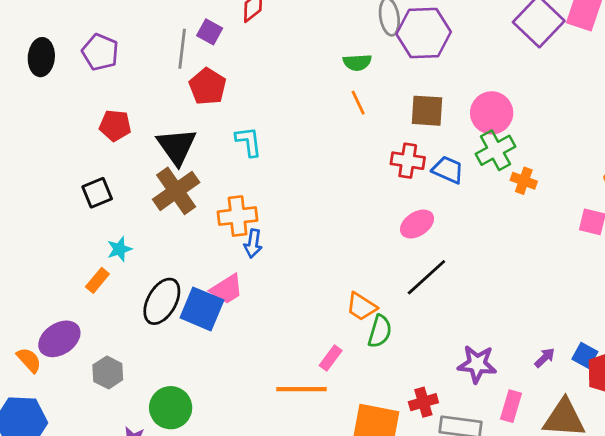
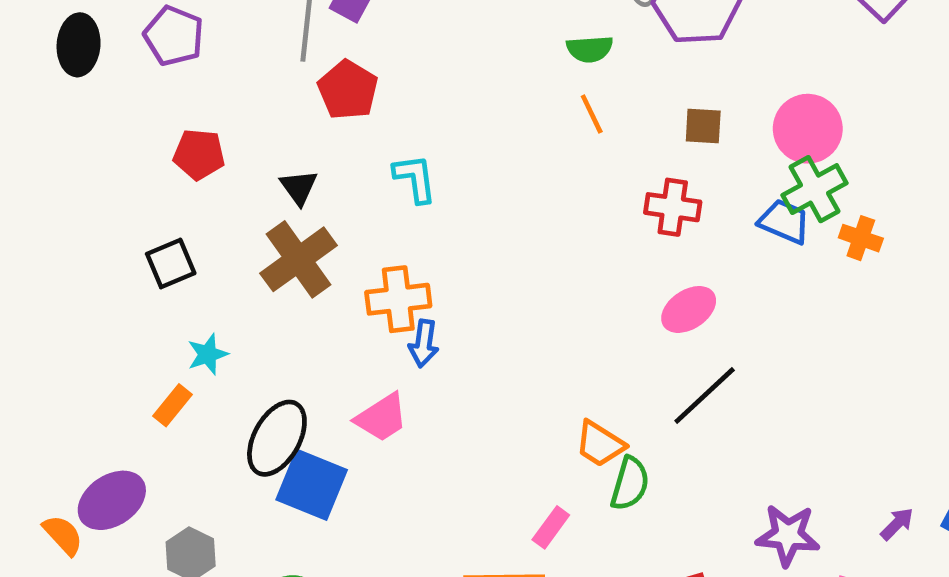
brown square: (427, 111) -> (703, 126), size x0.7
black triangle: (177, 146) -> (299, 187), size x0.6
blue trapezoid: (448, 170) -> (784, 222), moved
blue square: (202, 309) -> (312, 485), moved

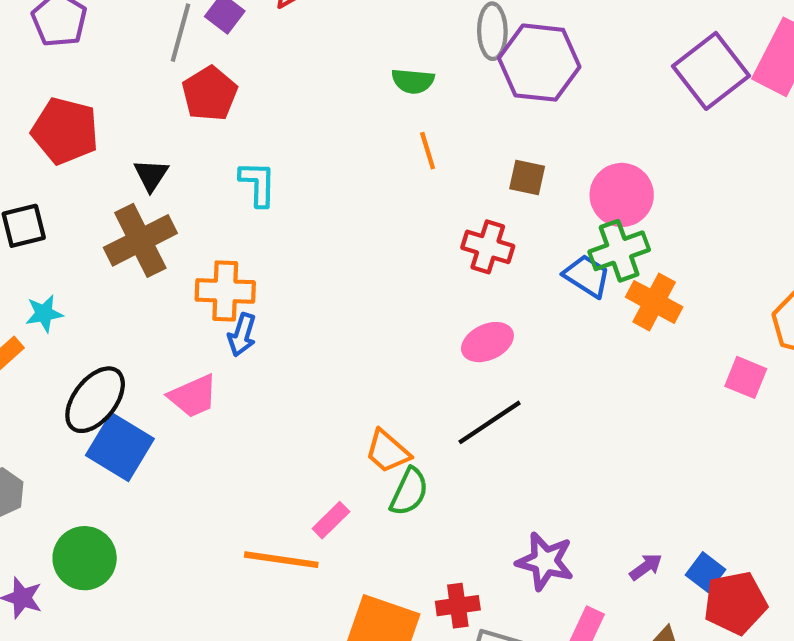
green semicircle: (590, 49) -> (413, 81), moved
red pentagon: (199, 154) -> (65, 131), size x1.4
orange cross: (861, 238) -> (654, 302), size x1.4

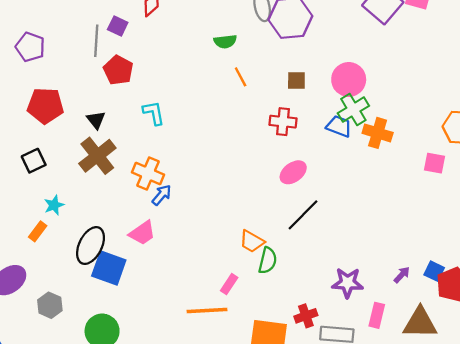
orange cross: (225, 291) -> (148, 174), turned 32
blue arrow: (242, 335) -> (162, 195), turned -145

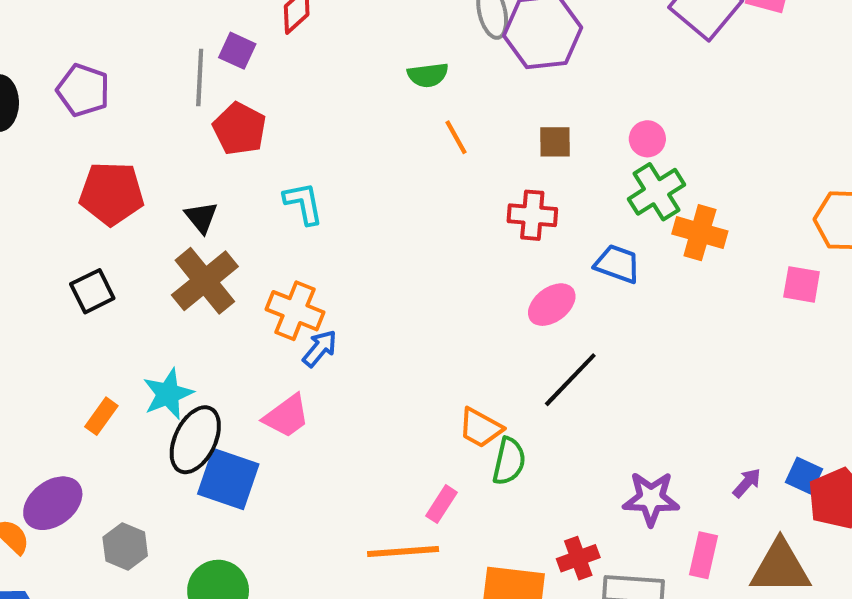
pink circle: (349, 79) -> (647, 139), size x0.6
blue trapezoid: (339, 126) -> (617, 264), moved
cyan star: (54, 205) -> (168, 394), moved, size x1.4

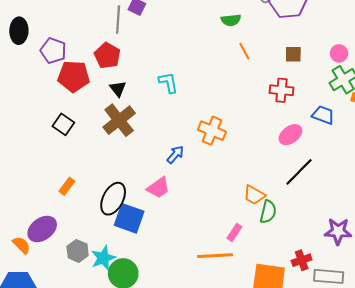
purple pentagon: (83, 90) -> (53, 51), moved
red pentagon: (240, 129) -> (107, 56), moved
black square: (92, 291) -> (63, 124), turned -30
orange cross: (295, 311) -> (212, 131), moved
cyan star: (168, 394) -> (103, 258), moved

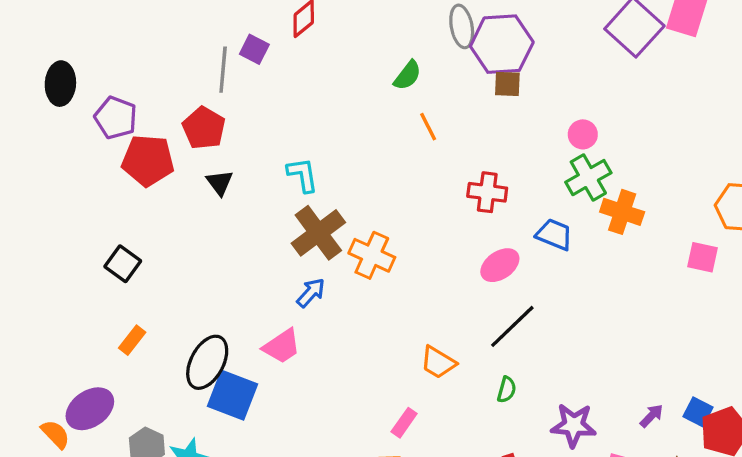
green semicircle: (231, 20) -> (408, 75), turned -48
brown square: (293, 54) -> (507, 84), moved
brown cross: (119, 120) -> (318, 233), moved
black square: (63, 124) -> (123, 264), moved
green semicircle: (268, 212) -> (507, 390), moved, size x0.7

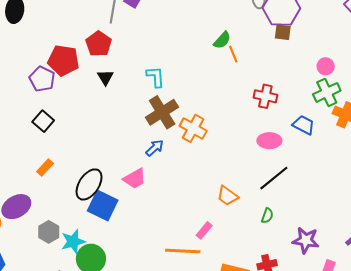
green semicircle: (408, 75) -> (222, 40), moved
purple pentagon: (116, 118) -> (42, 79), moved
pink ellipse: (500, 265) -> (269, 141), turned 30

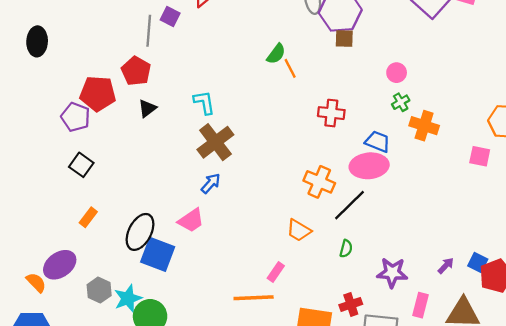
black triangle: (105, 77) -> (147, 108), turned 30
green cross: (327, 92) -> (401, 102), size x0.6
orange cross: (193, 128) -> (319, 182), moved
pink ellipse: (269, 141) -> (369, 166), moved, size x1.4

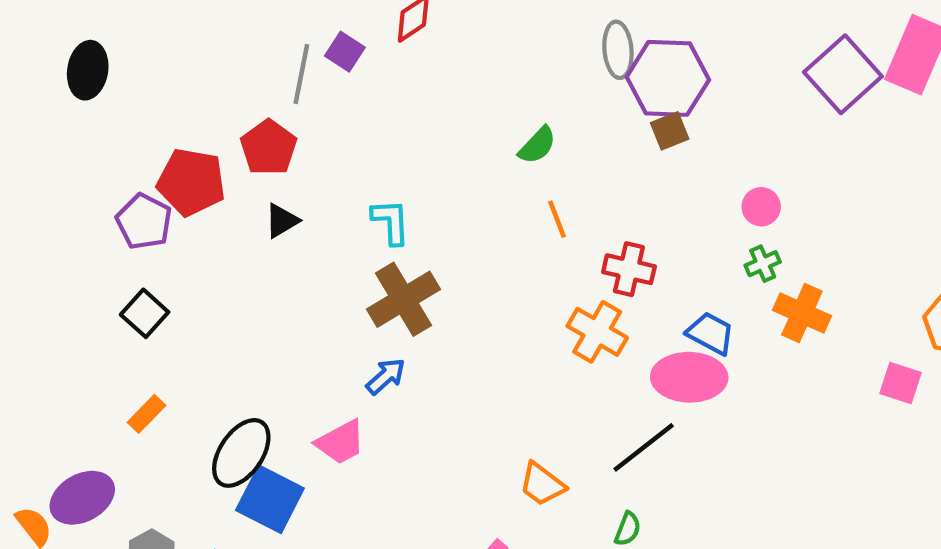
brown square: (344, 38) -> (670, 131), turned -30
orange line: (290, 68) -> (557, 219), moved
orange cross: (319, 182) -> (597, 332), moved

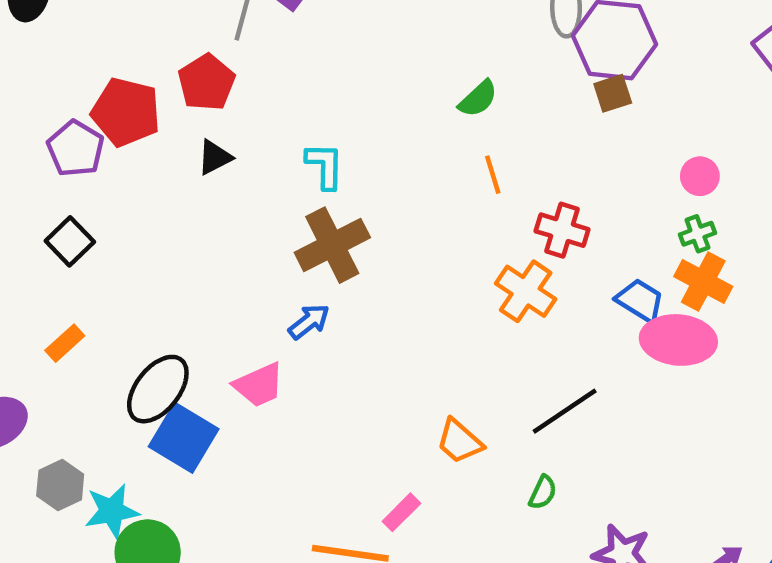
orange cross: (802, 313) -> (703, 281), moved
pink ellipse: (689, 377) -> (678, 340), moved

